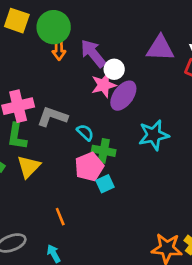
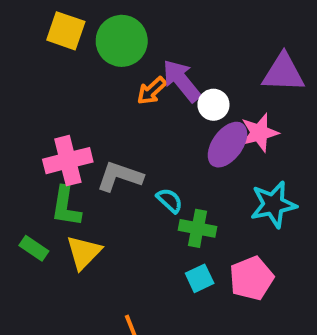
orange arrow: (59, 50) -> (152, 91), moved, turned 48
pink star: (104, 85) -> (259, 133), moved
pink pentagon: (89, 167) -> (251, 278), moved

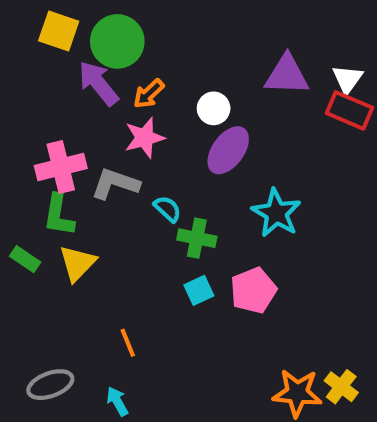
purple arrow: (182, 81) -> (98, 83), moved
pink star: (259, 133) -> (144, 138), moved
cyan star: (273, 204) -> (276, 213), turned -30

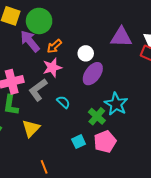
gray L-shape: (115, 184) -> (38, 90), turned -55
green cross: (197, 238) -> (97, 116), moved, turned 30
yellow triangle: (78, 263) -> (31, 128), moved

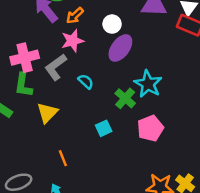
pink pentagon: (105, 142) -> (150, 128), moved

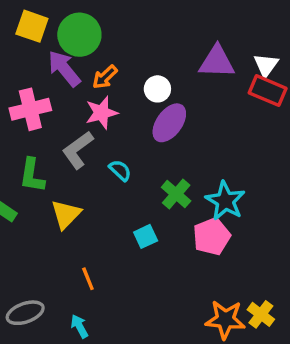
pink cross: (25, 58) -> (30, 109), moved
cyan star: (148, 84) -> (225, 201), moved

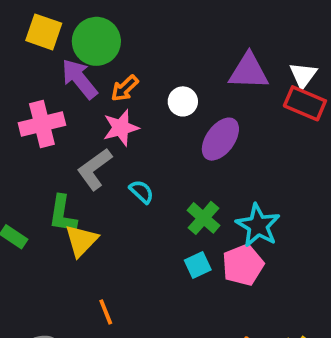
purple ellipse: (169, 123) -> (220, 139), moved
green L-shape: (32, 175) -> (63, 214), moved
cyan square: (146, 236) -> (198, 265), moved

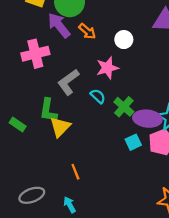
orange arrow: (125, 88) -> (87, 31), turned -96
pink star: (121, 128) -> (107, 68), moved
purple ellipse: (220, 139) -> (147, 119), moved, turned 60
green cross: (203, 218) -> (124, 107), moved

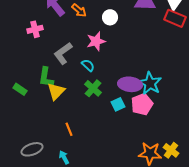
pink cross: (35, 54) -> (35, 29), size x0.7
green cross: (124, 107) -> (93, 88), moved

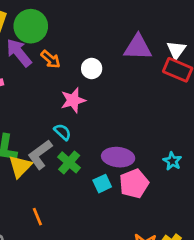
gray L-shape: (63, 53) -> (40, 154), moved
cyan star: (150, 83) -> (172, 161), moved, size x0.6

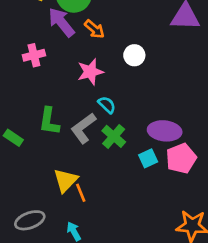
white circle: (92, 69) -> (134, 55), moved
pink star: (73, 100) -> (90, 72), moved
yellow triangle: (20, 166) -> (66, 180), moved

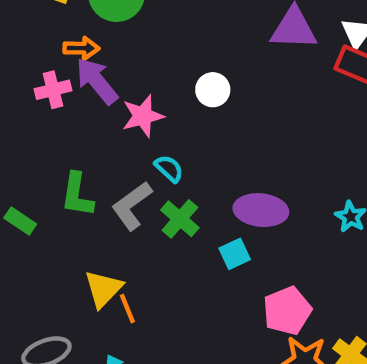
purple arrow: (61, 22) -> (97, 81), moved
orange arrow: (94, 29) -> (81, 48), moved, turned -40
pink pentagon: (181, 158) -> (287, 311), moved

